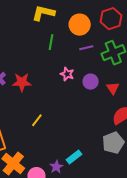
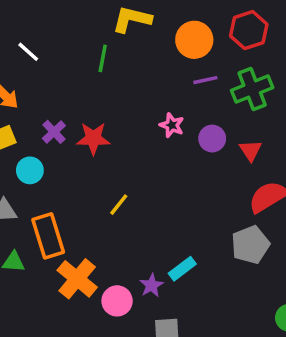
green line: (51, 42) -> (103, 58), moved

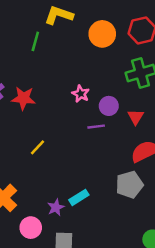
purple line: (205, 80) -> (96, 127), moved
pink circle: (117, 301) -> (31, 228), moved

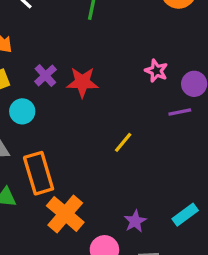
yellow line: (37, 147) -> (123, 142), moved
cyan rectangle: (79, 197) -> (185, 215), moved

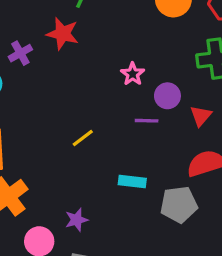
red star: (82, 82) -> (63, 34), moved
cyan rectangle: (185, 215) -> (132, 181), moved, turned 30

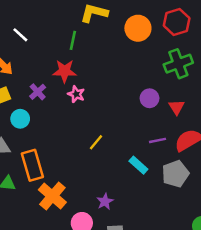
pink star: (133, 74) -> (76, 94), moved
purple line: (147, 121) -> (157, 140), moved
cyan rectangle: (132, 181) -> (138, 165), turned 48

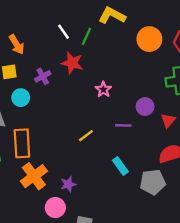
white line: (20, 35) -> (64, 32), moved
pink star: (76, 94) -> (103, 89), moved
purple line: (157, 140) -> (123, 125), moved
purple star: (105, 202) -> (68, 184), moved

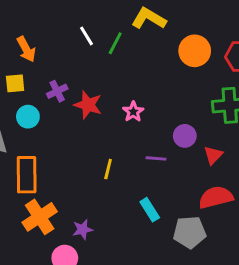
red star: (72, 63) -> (88, 105), moved
yellow line: (86, 136) -> (108, 169), turned -42

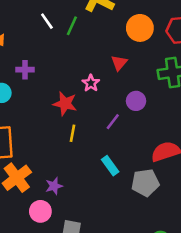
purple cross: (57, 91) -> (25, 70), turned 30
red star: (88, 105) -> (65, 104), moved
red triangle: (213, 155) -> (119, 63), moved
purple line: (156, 158) -> (113, 122), turned -54

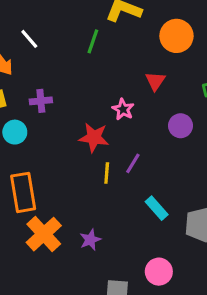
white line: (47, 21) -> (29, 39), moved
purple line: (113, 122) -> (133, 163), moved
pink circle: (40, 211) -> (159, 272), moved

